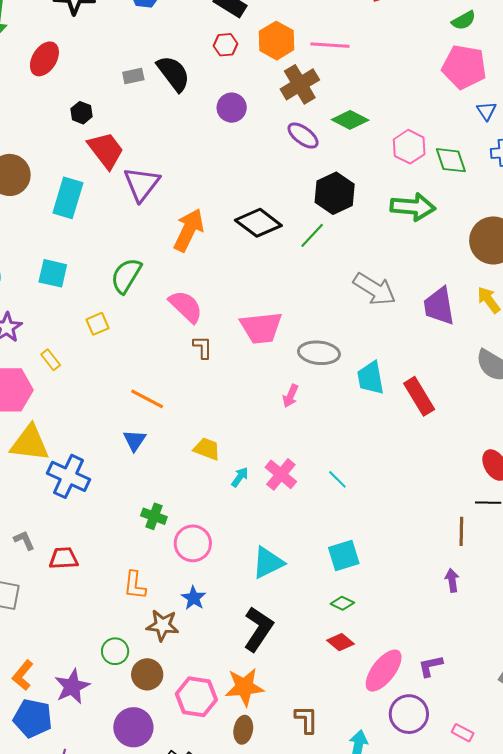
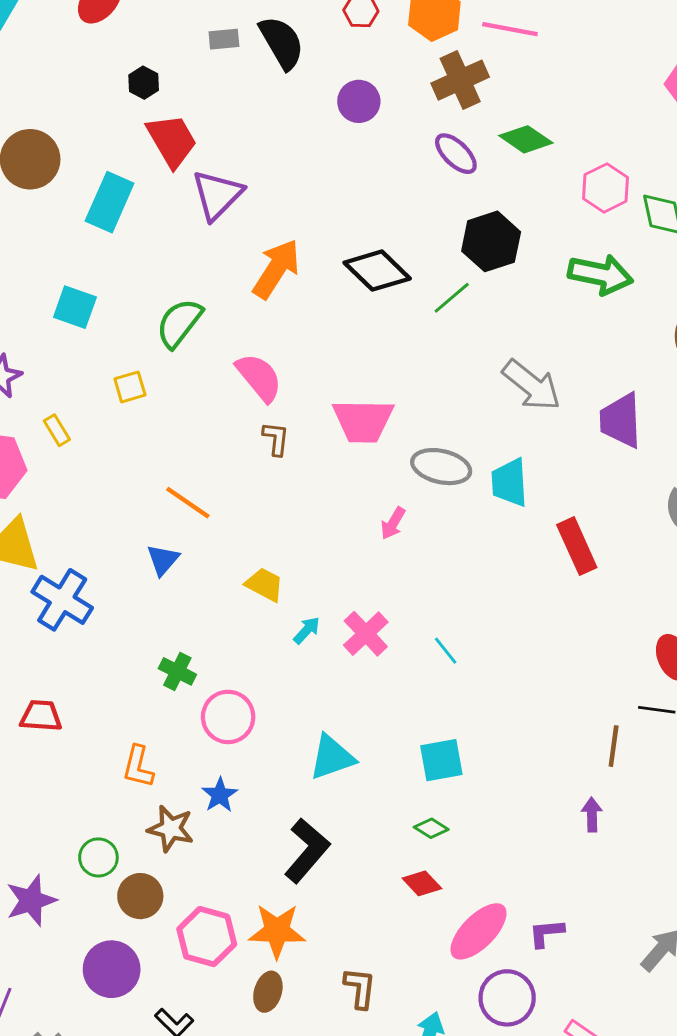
cyan trapezoid: (371, 378) -> (509, 483), moved

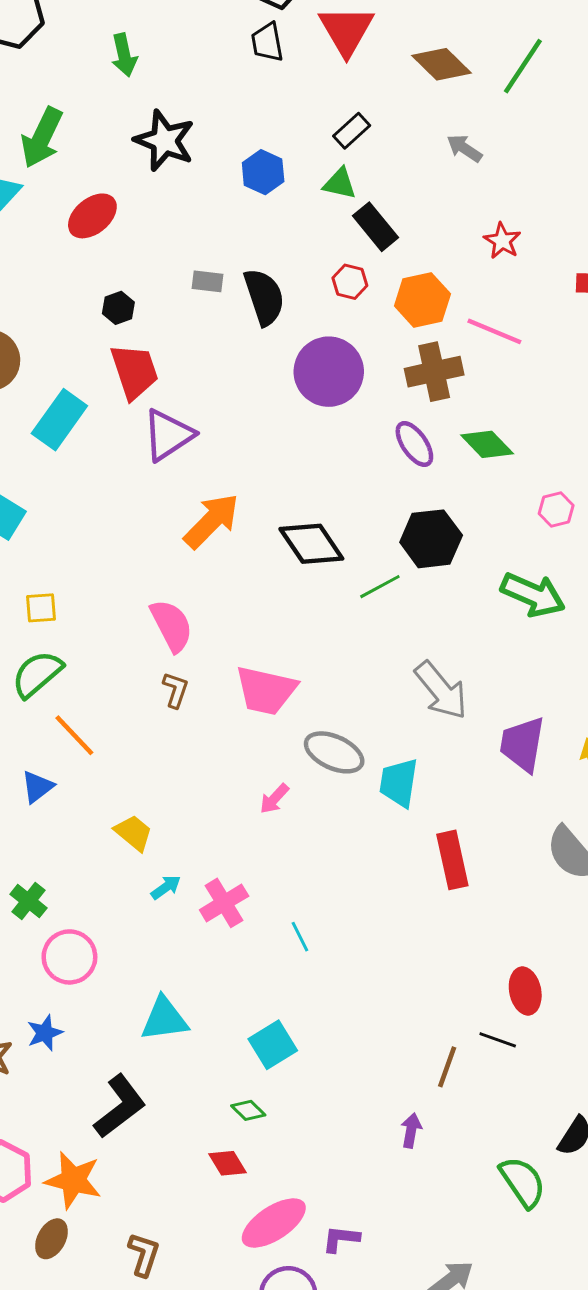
purple circle: (359, 101) -> (329, 372), size x1.6
pink hexagon: (606, 188) -> (556, 510), size x0.7
green semicircle: (179, 323) -> (37, 674), moved
cyan square: (441, 760) -> (273, 1045), turned -33

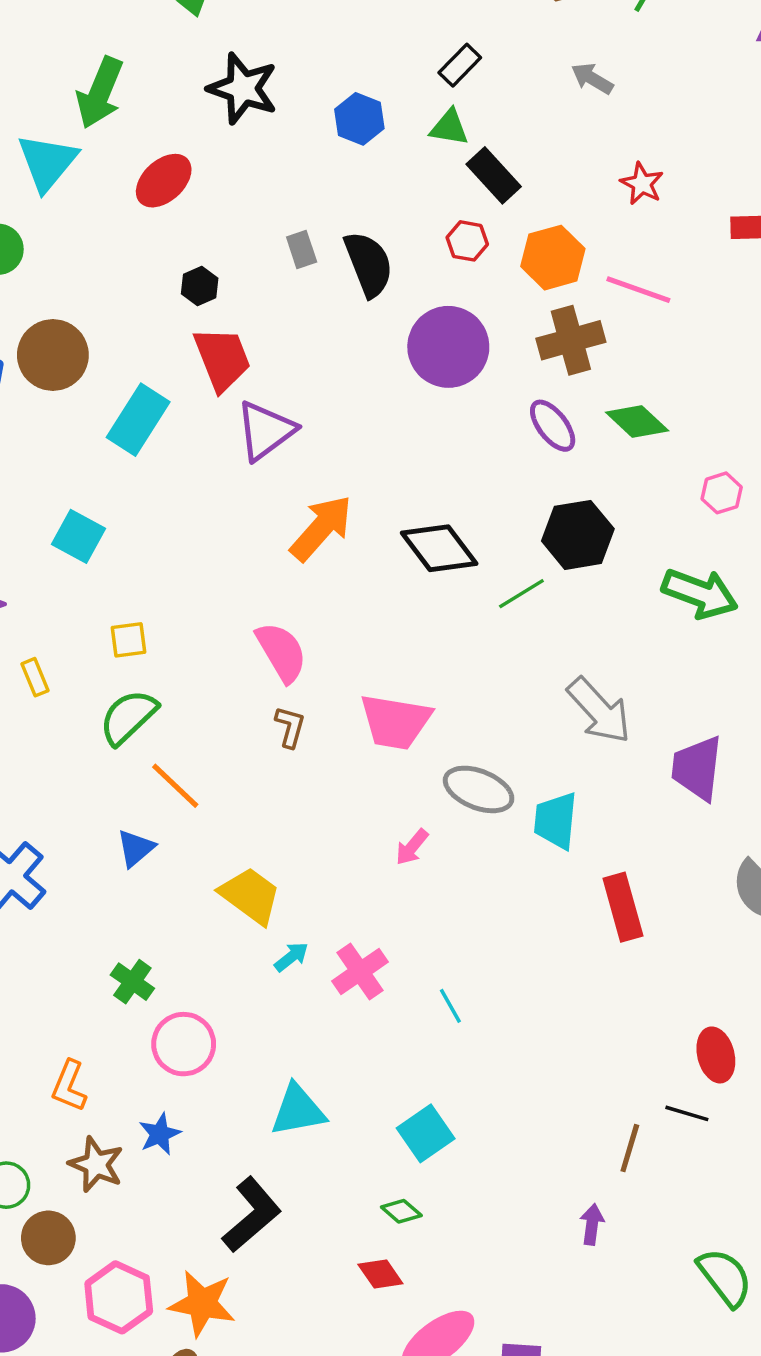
gray rectangle: (207, 281) -> (302, 250), turned 68
yellow trapezoid: (134, 833) -> (250, 896), size x1.4

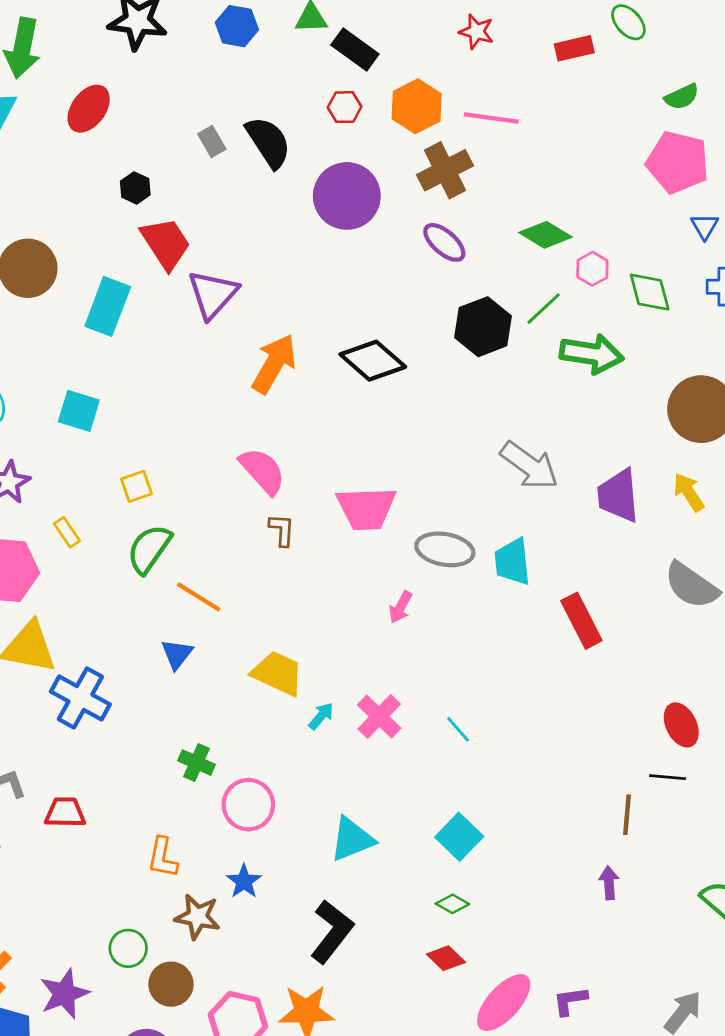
green diamond: (637, 422) -> (546, 235), moved
green line: (521, 594) -> (544, 309), moved

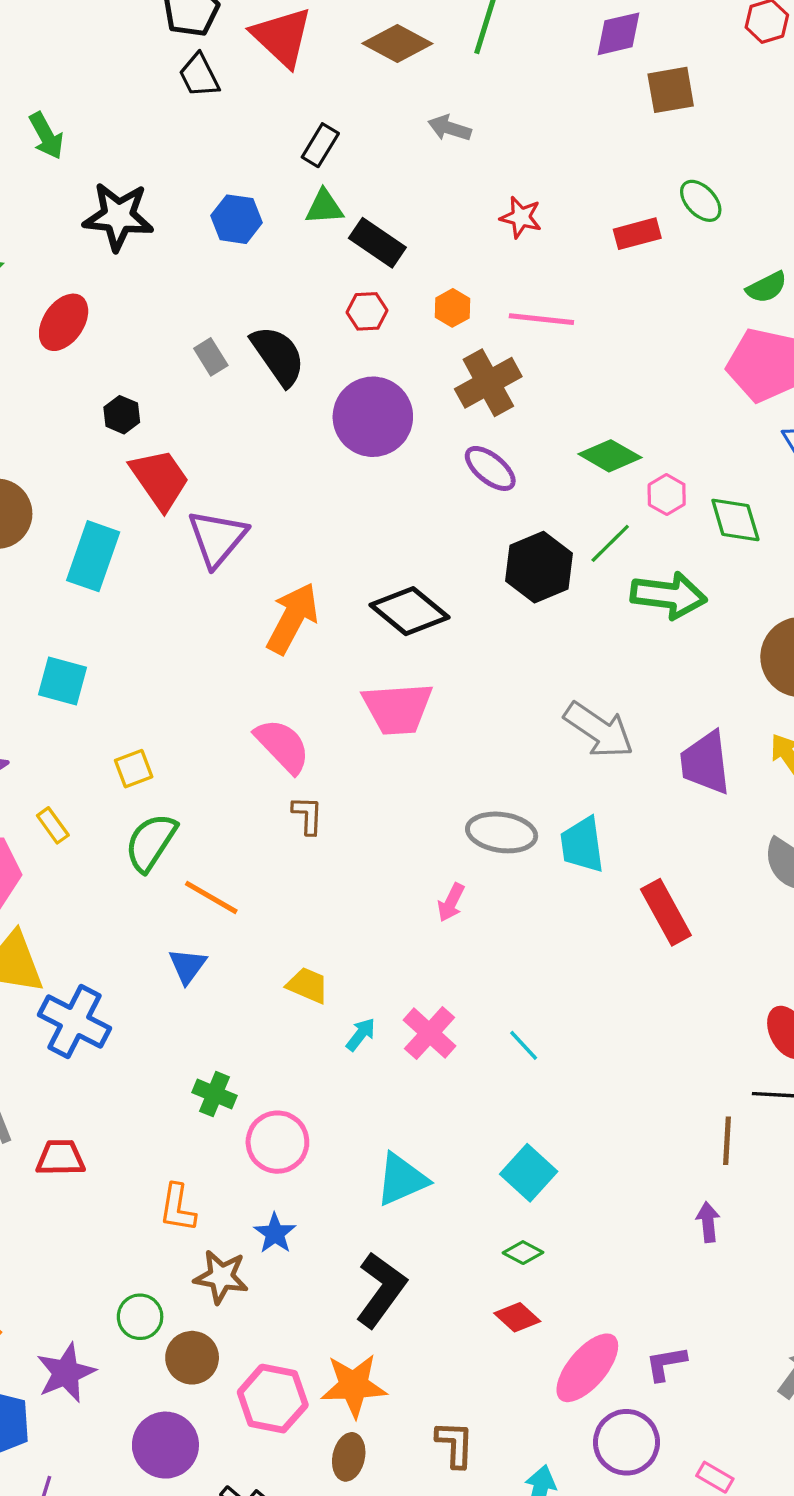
orange hexagon: (417, 106) -> (452, 308), size x0.6
pink trapezoid: (366, 508) -> (398, 708), moved
yellow trapezoid: (278, 673) -> (308, 985), size x0.7

